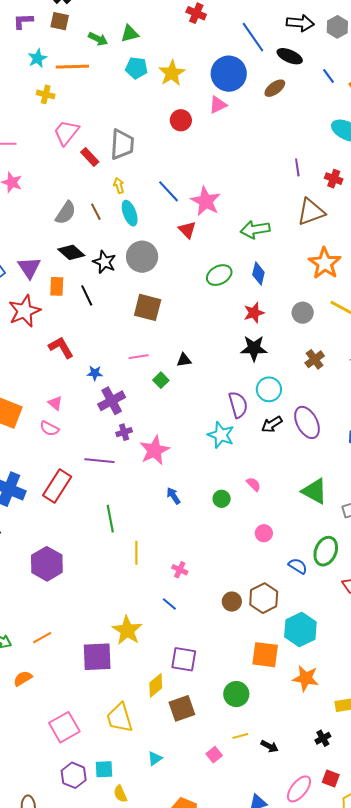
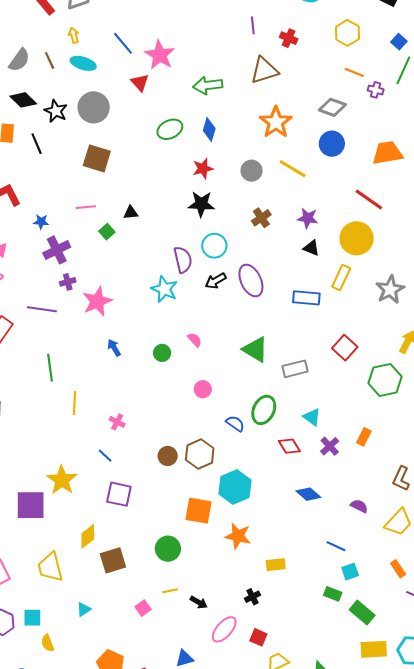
cyan ellipse: (130, 213) -> (83, 63), turned -55
purple square: (184, 659) -> (119, 494), moved
pink ellipse: (299, 789) -> (224, 629), moved

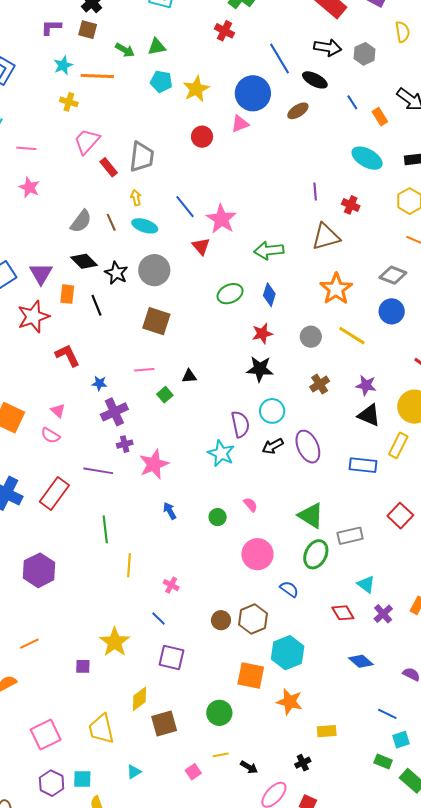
black triangle: (311, 248) -> (369, 415), size x1.4
pink circle: (203, 389) -> (257, 554), size x1.8
green ellipse: (264, 410) -> (316, 554), moved
purple square: (31, 505) -> (83, 666), size x0.5

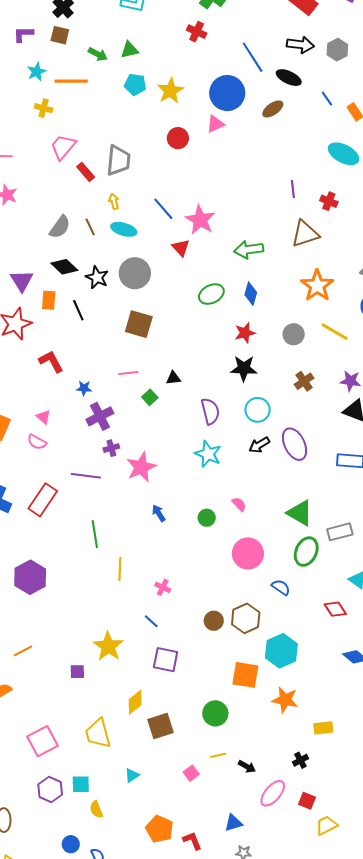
purple semicircle: (240, 424) -> (210, 411), moved

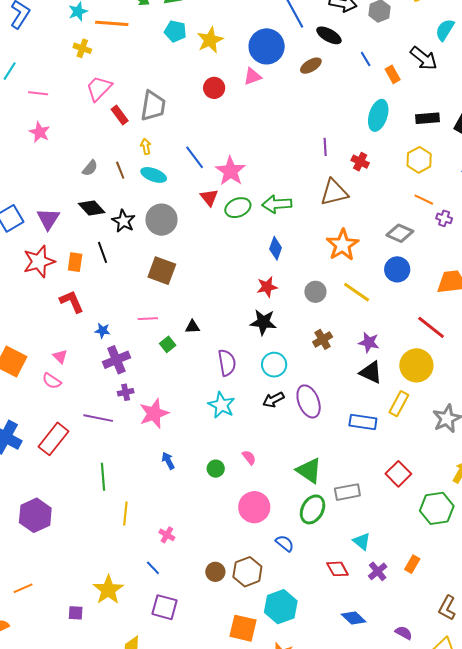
cyan ellipse: (344, 154) -> (378, 115), turned 76
gray semicircle: (60, 227) -> (90, 168), size x0.7
green ellipse: (211, 294) -> (238, 208), moved
orange rectangle: (49, 300) -> (75, 262), moved

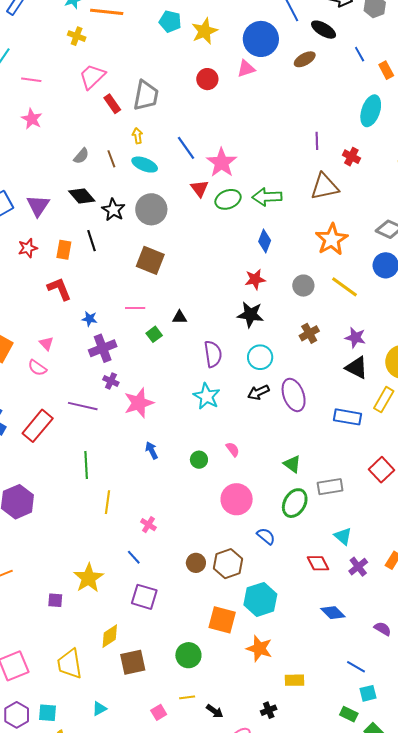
red star: (39, 262) -> (28, 248), size x0.6
purple cross: (126, 392) -> (111, 381), turned 35
green triangle: (309, 471) -> (292, 464), size x0.7

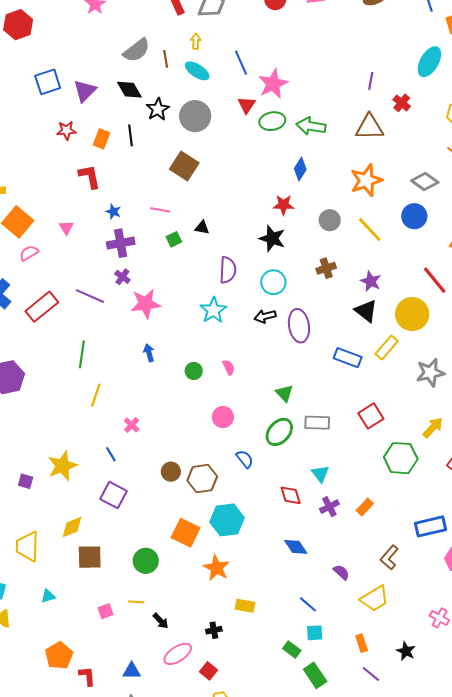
gray semicircle: (81, 156) -> (137, 50), size x1.6
pink semicircle: (37, 368) -> (29, 253), moved, turned 102
pink circle: (237, 499) -> (223, 417), size x0.7

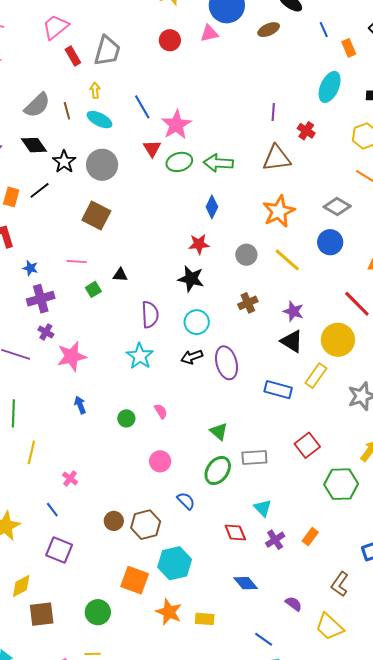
black line: (130, 135) -> (40, 190), turned 65
yellow trapezoid: (375, 599) -> (329, 627), turned 80
yellow rectangle: (245, 606) -> (205, 619), moved

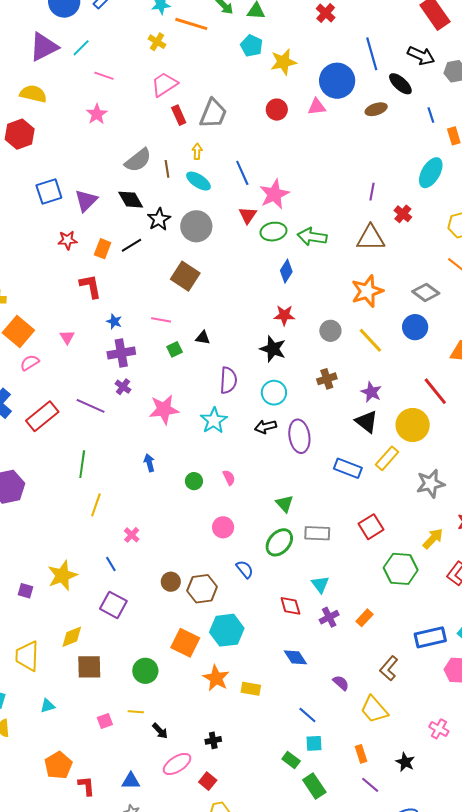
blue diamond: (212, 207) -> (286, 271), moved
pink star: (72, 356) -> (164, 409), moved

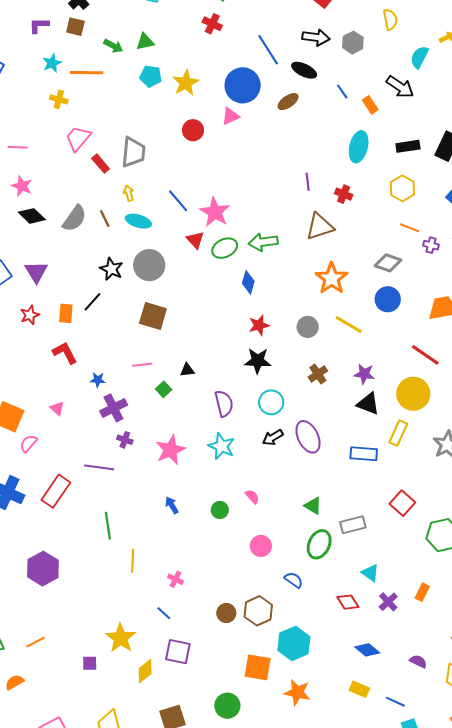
black diamond: (131, 200) -> (32, 216), moved
yellow diamond: (72, 637) -> (145, 671), moved
yellow rectangle: (251, 689) -> (359, 689), moved, turned 30

